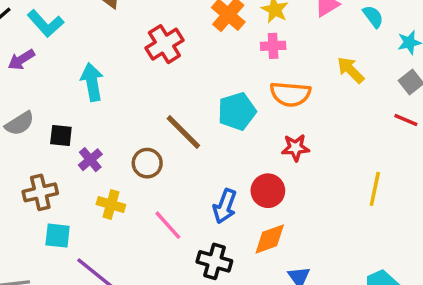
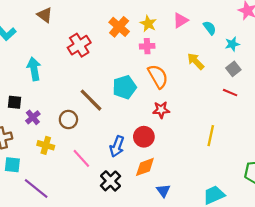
orange semicircle: (290, 94) -> (158, 76), turned -125
black cross: (214, 261) -> (110, 181), turned 30

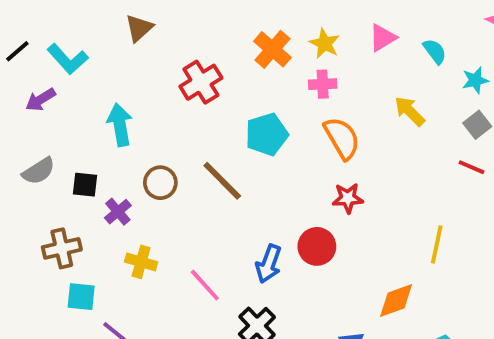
brown triangle: (45, 15) -> (139, 28), turned 42
cyan pentagon: (124, 87) -> (267, 134), moved
brown circle: (68, 119) -> (160, 183), moved
orange diamond: (145, 167) -> (396, 301), moved

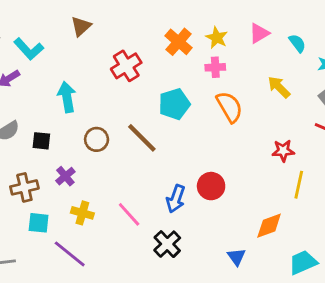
red star: (348, 198) -> (283, 151), moved
purple cross: (118, 212) -> (65, 176), moved
yellow cross: (141, 262) -> (82, 213), moved

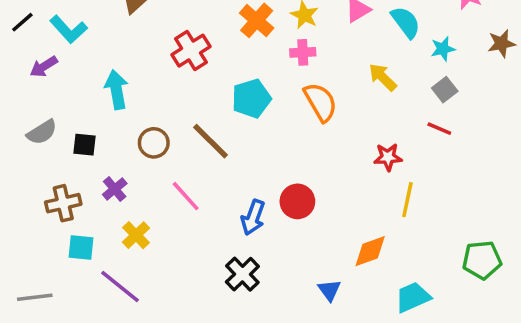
cyan semicircle: (297, 43) -> (406, 22), size x1.4
yellow cross: (82, 213) -> (136, 235), turned 30
pink line: (129, 214) -> (186, 196), moved

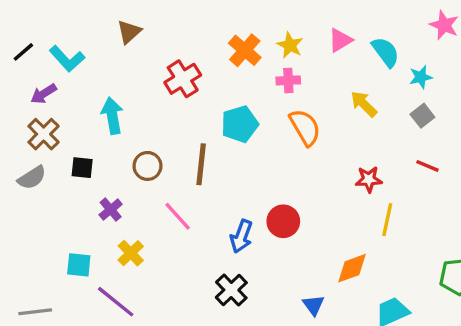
red line: (439, 129) -> (427, 166), moved
gray semicircle: (42, 132) -> (32, 178), moved
brown line: (210, 141) -> (201, 164), turned 51
brown cross: (63, 203) -> (44, 134), moved, turned -32

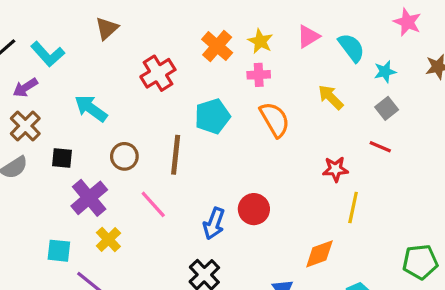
cyan arrow: (112, 116) -> (91, 108), turned -44
red line: (427, 166) -> (380, 147), moved
purple cross: (111, 210) -> (89, 198), size x1.6

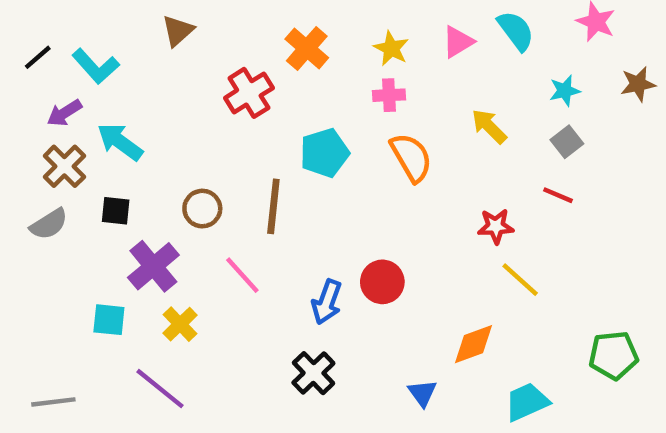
orange cross: (217, 46) -> (307, 48), moved
cyan semicircle: (351, 48) -> (516, 31), moved
cyan arrow: (91, 108) -> (120, 142), moved
yellow line: (353, 208) -> (520, 280), turned -60
cyan square: (59, 251) -> (109, 320), moved

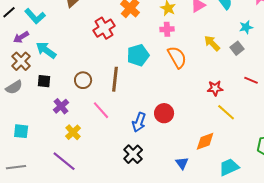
gray square: (567, 142) -> (237, 48), moved
red line: (558, 195) -> (251, 80), moved
purple cross: (153, 266) -> (61, 106), size x0.7
cyan square: (109, 320) -> (21, 131), moved

